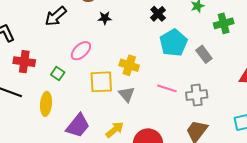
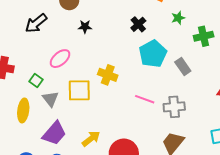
gray triangle: (127, 94) -> (50, 99), moved

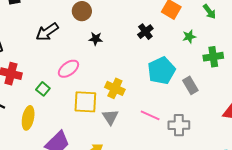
black cross: (138, 24) -> (145, 32), moved
gray triangle: (50, 99) -> (110, 117), moved

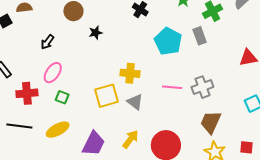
black arrow: (47, 32) -> (47, 42), size x0.7
pink ellipse: (68, 69) -> (53, 73), moved
gray rectangle: (190, 85) -> (200, 36), moved, turned 30
yellow ellipse: (28, 118) -> (58, 130), turned 70

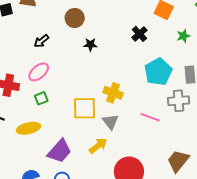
gray cross: (202, 87) -> (179, 101), moved
green square: (62, 97) -> (41, 98), turned 32
yellow arrow: (130, 139) -> (98, 146), moved

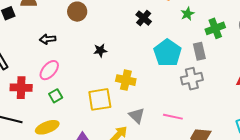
black arrow: (41, 41) -> (48, 39), turned 42
black star: (90, 45) -> (100, 50), moved
pink line: (150, 117) -> (173, 117), moved
gray triangle: (110, 122) -> (137, 116), moved

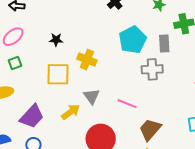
black star: (100, 50) -> (56, 40), moved

